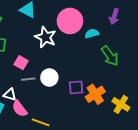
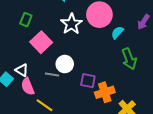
cyan semicircle: (92, 34) -> (117, 33), turned -48
pink square: (21, 63) -> (41, 42), size x1.5
gray line: (28, 79) -> (52, 75), moved

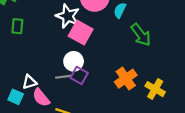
pink square: (41, 42) -> (81, 33), moved
white triangle: (22, 70) -> (29, 82), turned -32
purple square: (88, 81) -> (79, 75), moved, turned 35

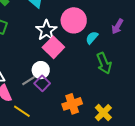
gray line: (63, 77) -> (28, 81), turned -40
orange cross: (126, 79) -> (72, 104), moved

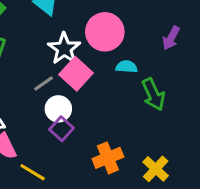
cyan semicircle: (92, 38) -> (127, 67), moved, turned 56
gray line: (28, 81) -> (43, 84), moved

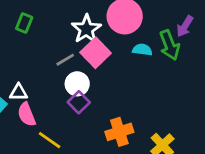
green arrow: (153, 94) -> (170, 45), moved

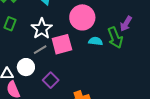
white star: (86, 29) -> (42, 29), moved
pink square: (96, 53) -> (62, 44), turned 30
white circle: (77, 84) -> (26, 67), moved

